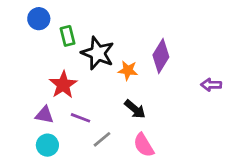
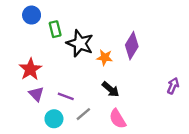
red star: (63, 85) -> (30, 69), moved
purple arrow: (211, 85) -> (173, 86), moved, turned 112
purple triangle: (45, 115) -> (36, 94), turned 35
cyan circle: (47, 145) -> (54, 119), moved

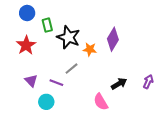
red star: (30, 69) -> (26, 45), moved
purple arrow: (173, 86) -> (148, 82), moved
black arrow: (111, 89) -> (119, 84), moved, turned -70
gray line: (83, 114) -> (72, 69), moved

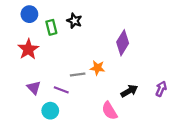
black star: (68, 37) -> (74, 21), moved, size x0.6
orange star: (90, 49) -> (97, 68), moved
gray line: (72, 69) -> (78, 74), turned 32

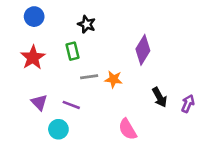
green rectangle: (51, 27) -> (73, 51), moved
gray line: (78, 74) -> (89, 77), moved
black arrow: (129, 91) -> (160, 97), moved, turned 91

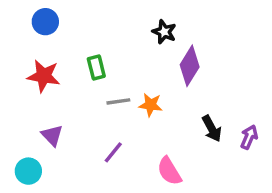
black star: (87, 24) -> (164, 32), moved
red star: (33, 58) -> (44, 76), turned -30
purple line: (71, 105) -> (113, 152), moved, turned -72
cyan circle: (58, 129) -> (28, 171), moved

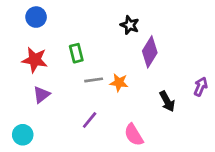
purple triangle: (52, 135) -> (41, 95), moved, turned 36
purple arrow: (249, 137) -> (201, 87), moved

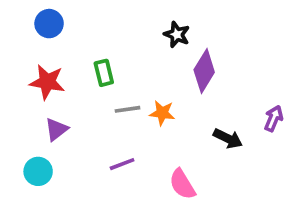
black arrow: (167, 101) -> (228, 139), turned -35
purple line: (90, 120) -> (122, 164), turned 30
cyan circle: (23, 135) -> (38, 171), moved

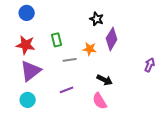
orange star: (162, 113) -> (90, 49), moved
purple triangle: (56, 129) -> (31, 71), size x1.6
black arrow: (228, 139) -> (105, 80), moved
cyan circle: (38, 171) -> (28, 100), moved

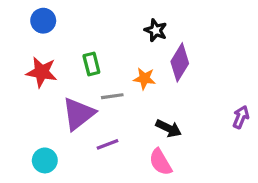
purple arrow: (150, 65) -> (241, 117), moved
purple triangle: (31, 71) -> (79, 114), moved

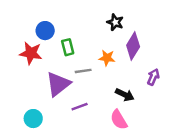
blue circle: (43, 21) -> (45, 31), moved
purple arrow: (241, 117) -> (153, 77), moved

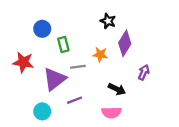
red star: (31, 53) -> (23, 62), moved
cyan circle: (33, 119) -> (42, 111), moved
pink semicircle: (119, 120) -> (111, 112), turned -60

